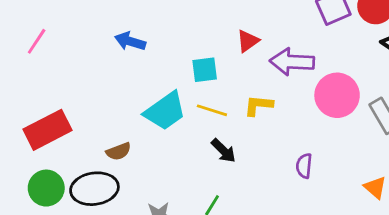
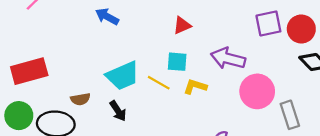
red triangle: (248, 41) -> (182, 25), moved
cyan square: (205, 70) -> (177, 62), moved
black arrow: (223, 151) -> (118, 111), moved

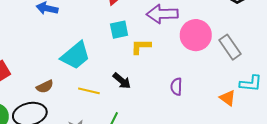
yellow line: (159, 83) -> (89, 91), moved
black arrow: (118, 111) -> (122, 81), moved

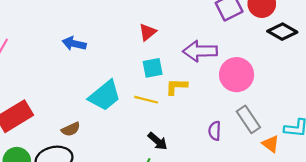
gray rectangle: (230, 47) -> (248, 119), moved
black arrow: (122, 81) -> (158, 141), moved
yellow line: (89, 91) -> (146, 100), moved

